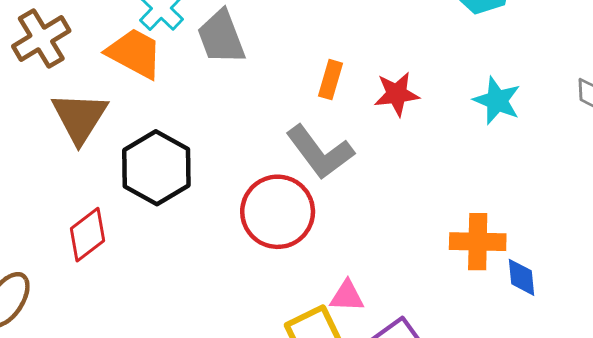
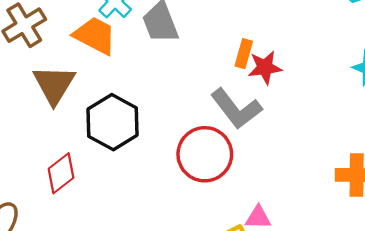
red star: (397, 94) -> (265, 67), moved

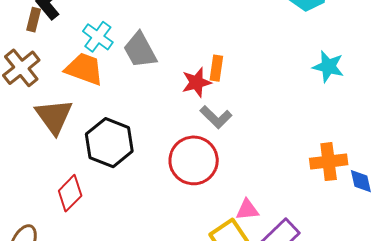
red star: (265, 67) -> (196, 82), moved
gray L-shape: (236, 109) -> (216, 117), size x0.7

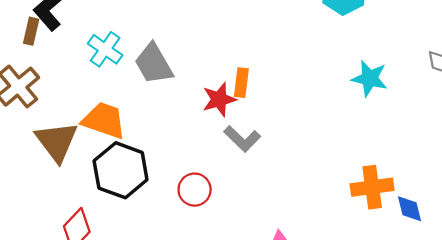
orange trapezoid: (84, 69) -> (104, 120), moved
red circle: (194, 160) -> (195, 190), moved, size x0.6

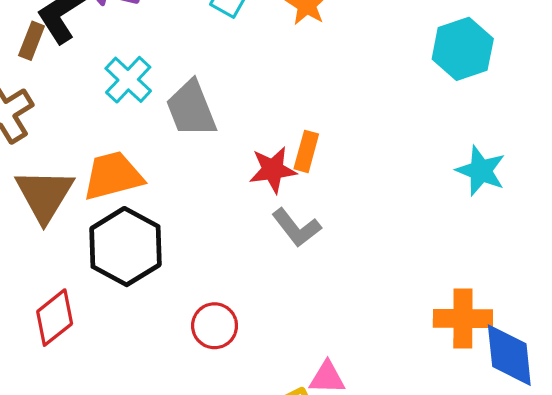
orange trapezoid: (104, 120) -> (113, 176), turned -42
red circle: (195, 190) -> (215, 326), moved
blue diamond: (409, 209) -> (509, 355), size x1.6

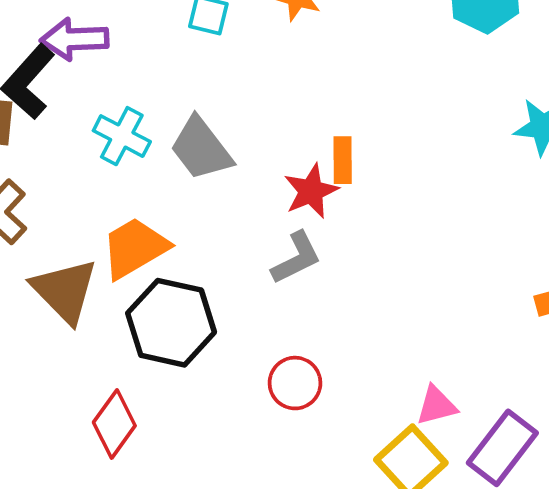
gray L-shape: (296, 228) -> (296, 258), moved, turned -63

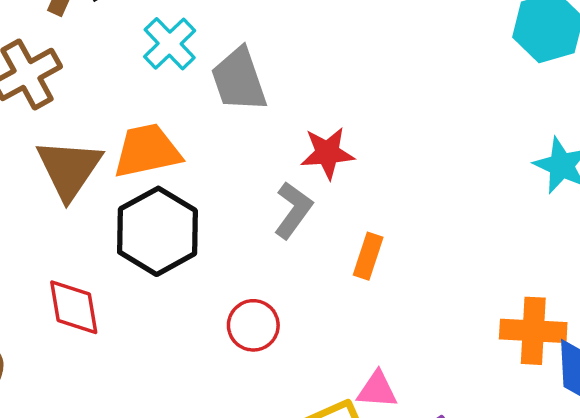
orange rectangle: (343, 160) -> (368, 256), moved
gray L-shape: (296, 258) -> (293, 210), turned -46
red diamond: (114, 424) -> (74, 307), turned -64

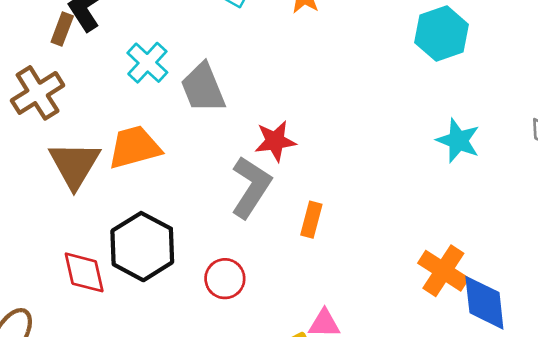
gray L-shape: (293, 210) -> (251, 187), size x1.4
black hexagon: (157, 231) -> (142, 247), moved
orange cross: (533, 331) -> (443, 271), turned 33

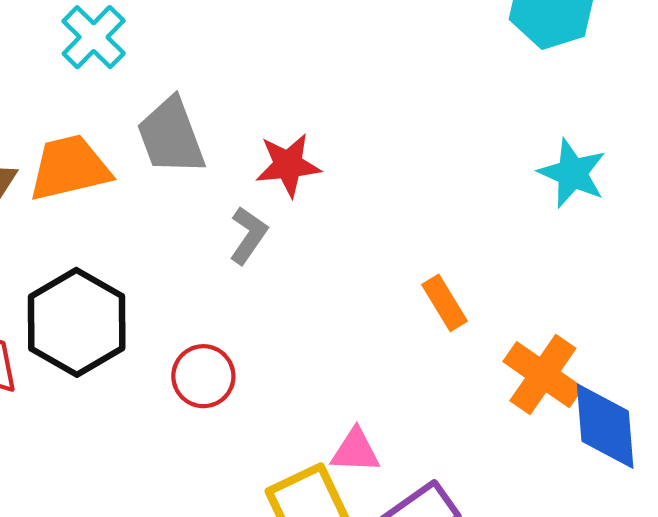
gray trapezoid: (203, 88) -> (171, 136), moved
gray L-shape: (251, 187) -> (248, 235), size x0.6
orange rectangle: (311, 220) -> (445, 303), moved, turned -48

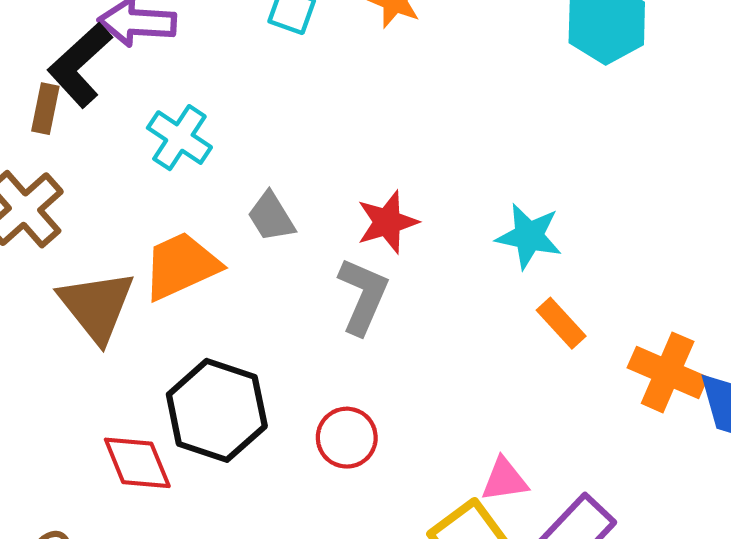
gray trapezoid: (171, 136) -> (271, 217), size x0.7
cyan star: (572, 173) -> (529, 236), moved
gray L-shape: (248, 235) -> (363, 296), size x1.4

